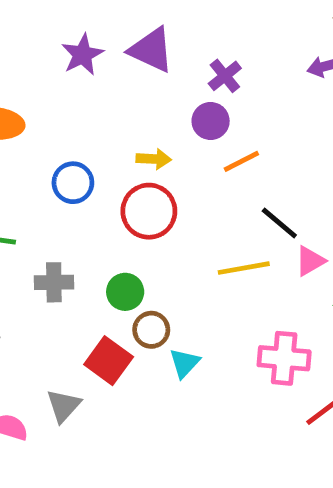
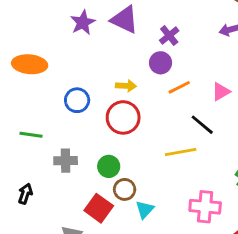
pink triangle: (310, 261) -> (221, 92), moved

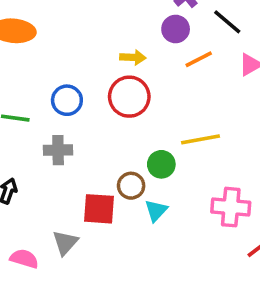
blue circle: (77, 100) -> (67, 100), moved
black line: (202, 125) -> (227, 22), moved
green circle: (109, 166) -> (161, 164), moved
red square: (99, 208) -> (99, 209), turned -32

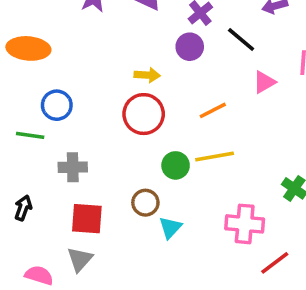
orange line: (199, 59) -> (213, 110), moved
blue circle: (67, 100) -> (57, 105), moved
green circle: (161, 164) -> (176, 165), moved
red square: (99, 209) -> (87, 219), moved

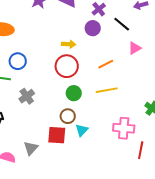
green circle: (176, 165) -> (74, 93), moved
gray cross: (73, 167) -> (27, 96), turned -35
red square: (87, 219) -> (57, 135), moved
red line: (275, 263) -> (141, 150), turned -42

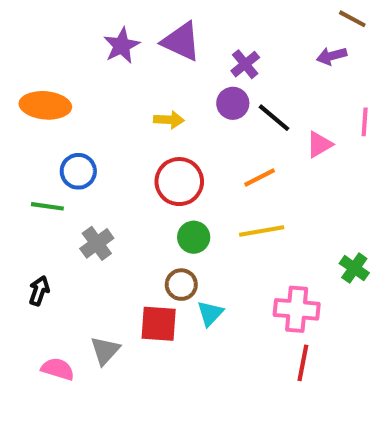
black line: (122, 24) -> (274, 118), moved
yellow arrow: (69, 44) -> (169, 120), moved
red line: (141, 150) -> (303, 363), moved

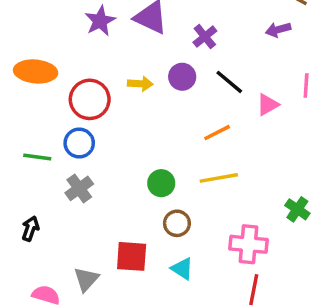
purple circle: (233, 103) -> (182, 77), moved
blue circle: (78, 171) -> (79, 143), moved
red circle: (179, 182) -> (90, 99), moved
brown circle: (181, 285) -> (177, 223), moved
cyan triangle: (210, 313) -> (182, 269), moved, turned -40

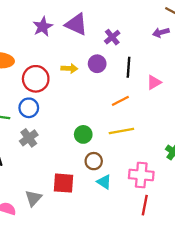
black line: (229, 82) -> (128, 67), turned 54
cyan triangle: (182, 269) -> (104, 182), moved

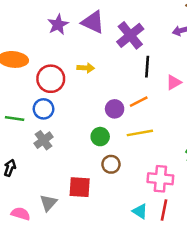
purple cross: (112, 37) -> (130, 35), size x1.6
purple circle: (97, 64) -> (115, 109), moved
cyan triangle: (104, 182) -> (140, 211), moved

